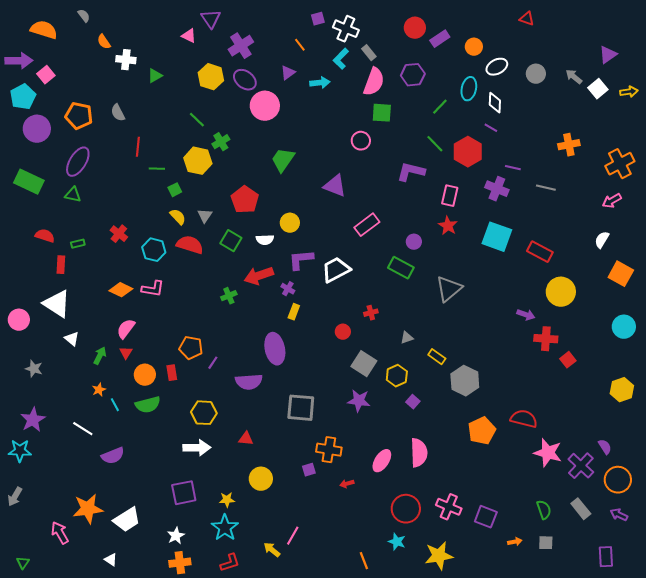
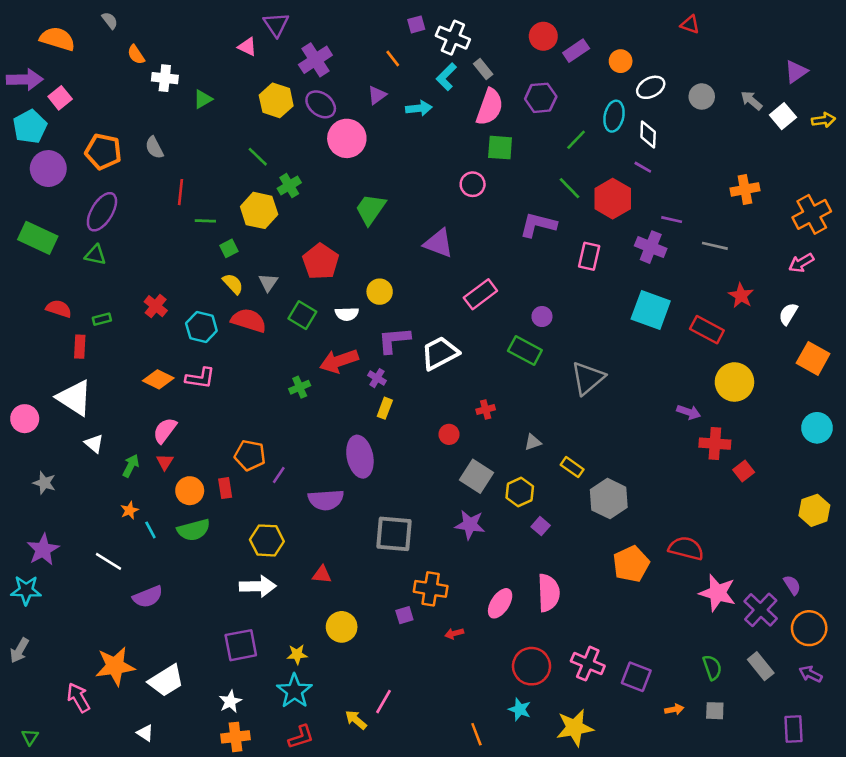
red star: (448, 226) -> (741, 296), moved

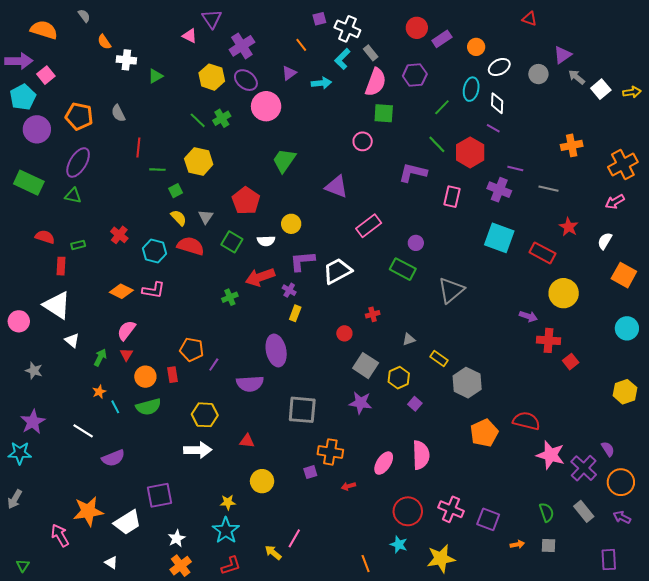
purple triangle: (796, 72) -> (563, 55), moved
green cross: (289, 186) -> (222, 118), moved
purple square: (241, 645) -> (159, 495), moved
orange cross: (236, 737) -> (181, 566), turned -30

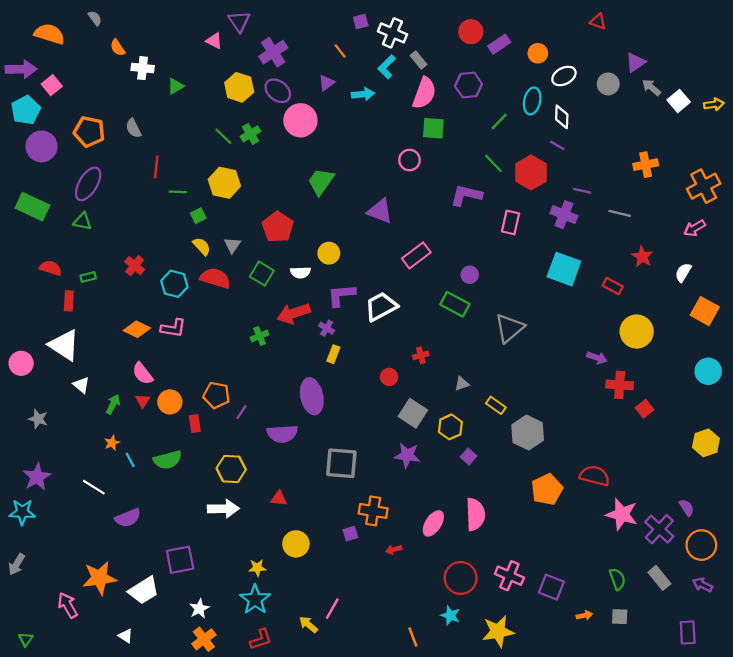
red rectangle: (542, 253) -> (613, 286), size x0.7
pink semicircle: (126, 330) -> (143, 374), turned -75
orange circle: (145, 377) -> (170, 402), moved

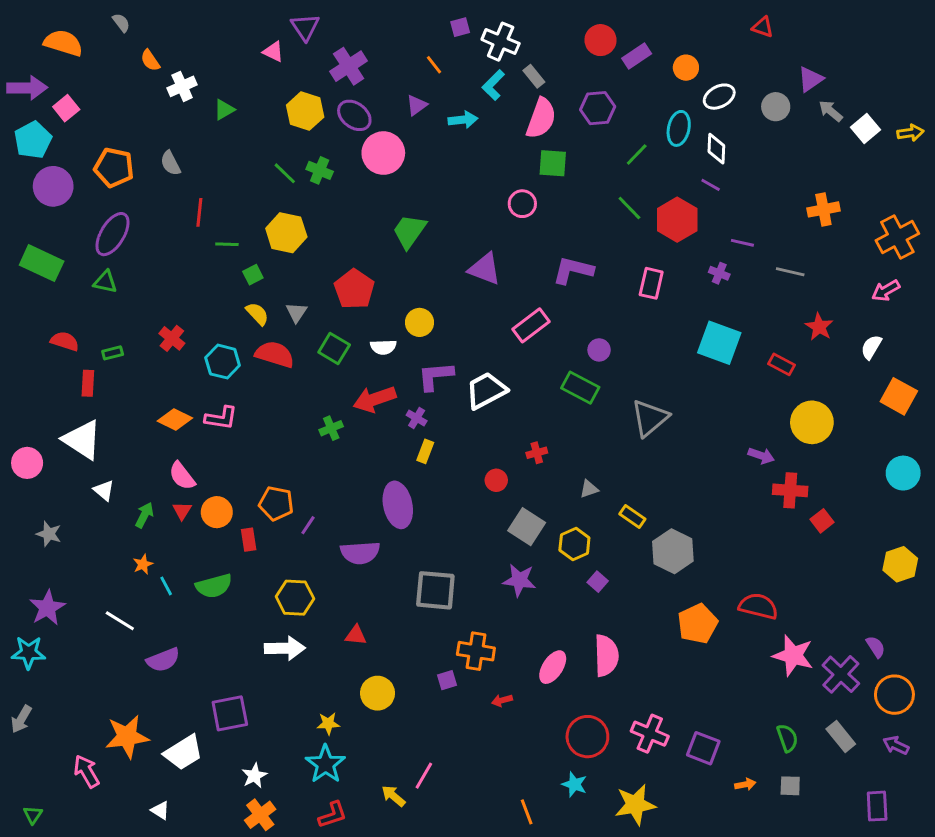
white cross: (143, 68) -> (182, 86), turned -30
green cross: (250, 134) -> (320, 170), turned -36
purple L-shape: (466, 195) -> (573, 270), moved
purple cross: (564, 215) -> (719, 273), size x0.6

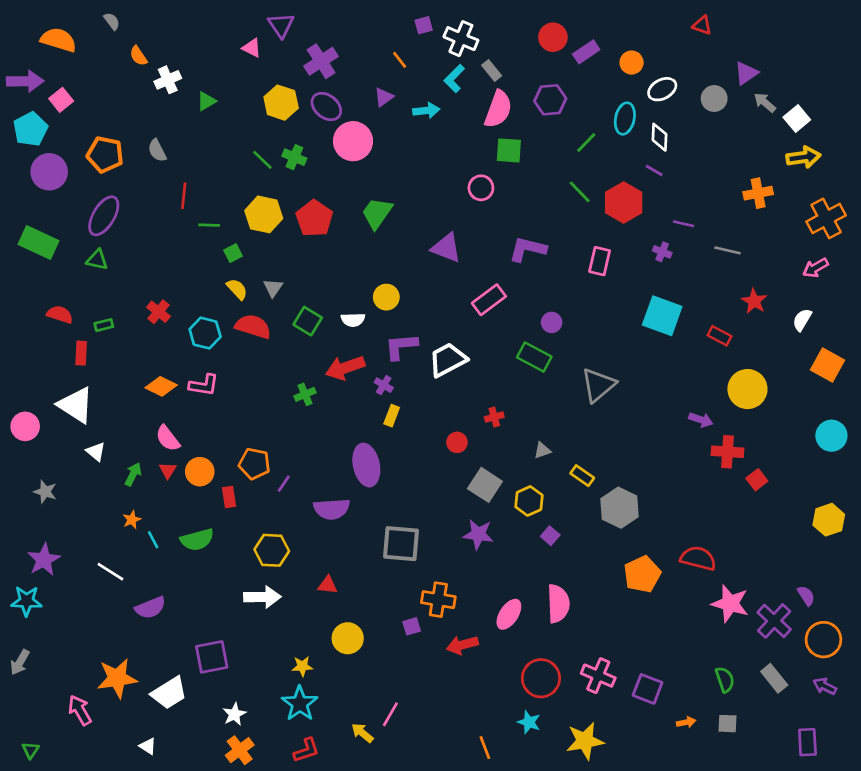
yellow arrow: (910, 133) -> (803, 157), moved, size x1.4
red pentagon: (354, 289) -> (314, 218), moved
red arrow: (502, 700) -> (462, 645), size x1.6

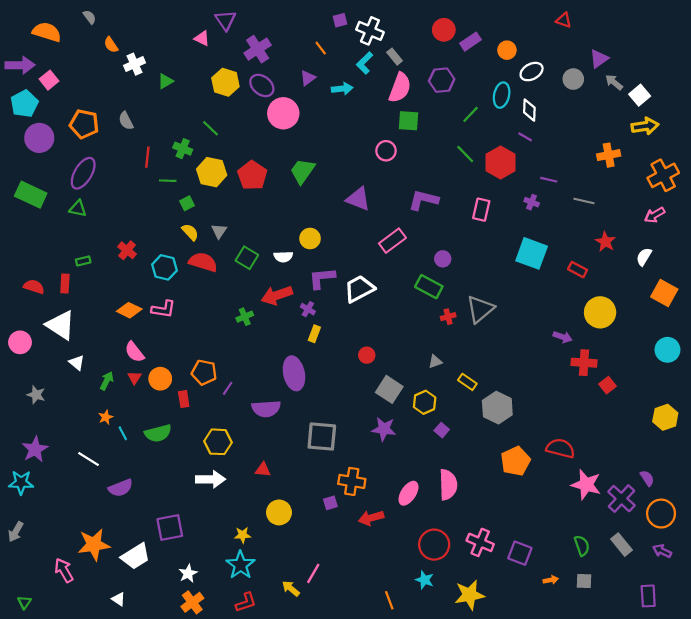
green cross: (294, 157) -> (183, 149), moved
red semicircle: (60, 314) -> (34, 287), moved
red cross: (494, 417) -> (448, 317), moved

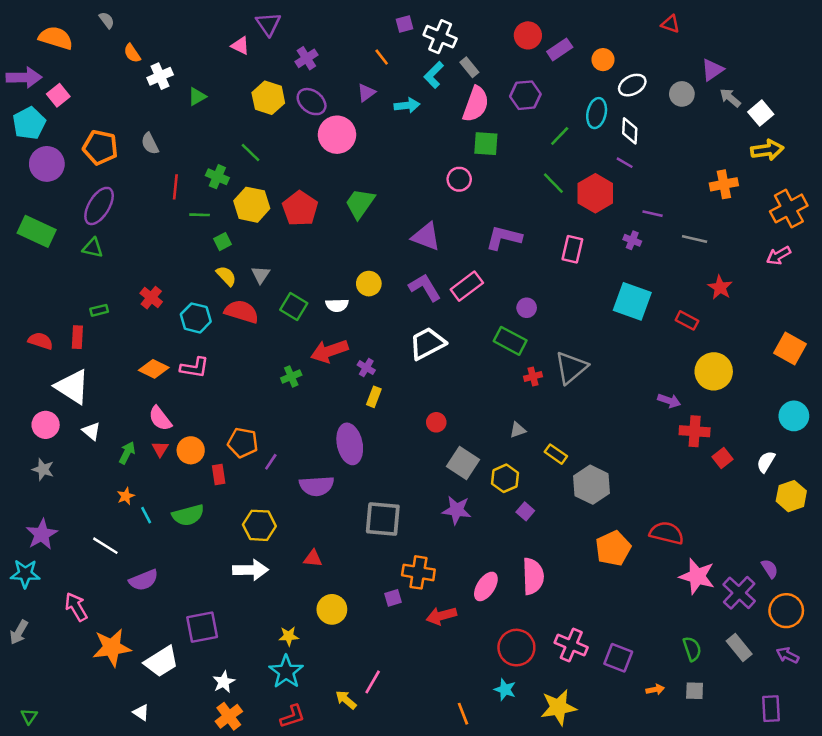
purple cross: (258, 49) -> (306, 58), size x0.7
white semicircle: (644, 257) -> (766, 462), moved
purple L-shape: (322, 278) -> (425, 287), moved, turned 64
pink circle: (20, 342) -> (46, 425), moved
pink arrow: (64, 570) -> (76, 607), moved

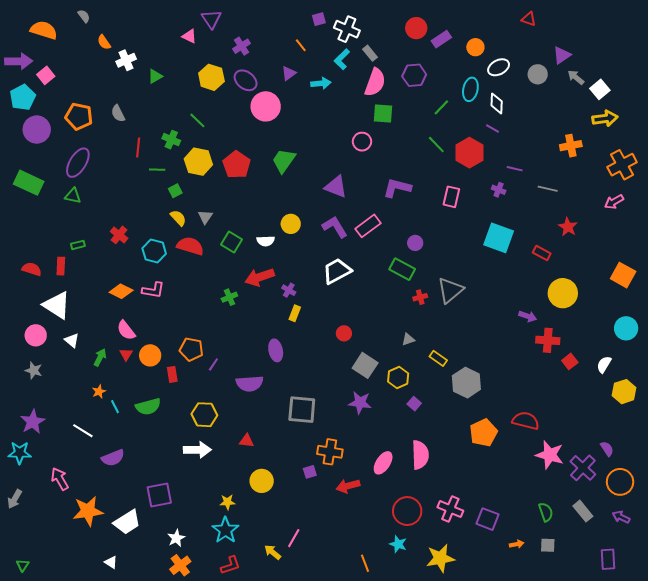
purple ellipse: (350, 444) -> (276, 350), size x0.7

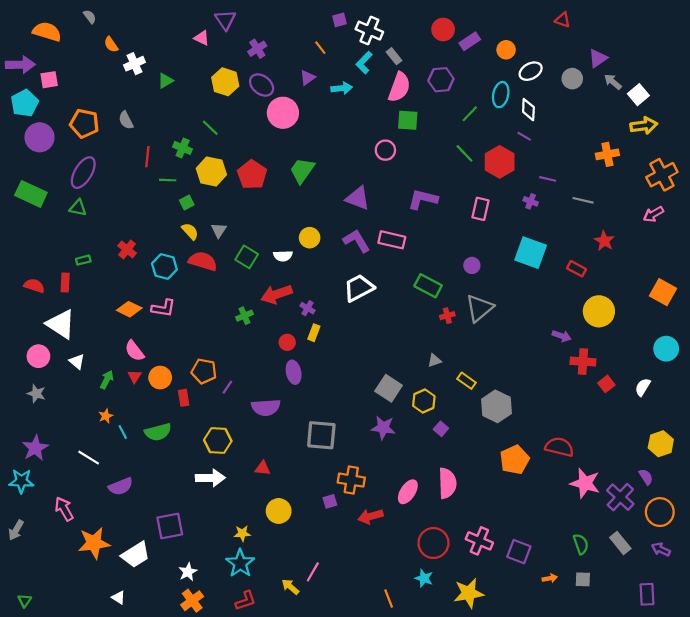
pink square: (46, 75) -> (49, 80), turned 30
pink rectangle: (368, 226) -> (392, 240), turned 50
purple circle: (415, 243) -> (472, 265), moved
red circle: (344, 333) -> (287, 342), moved
yellow hexagon: (624, 392) -> (661, 444), moved

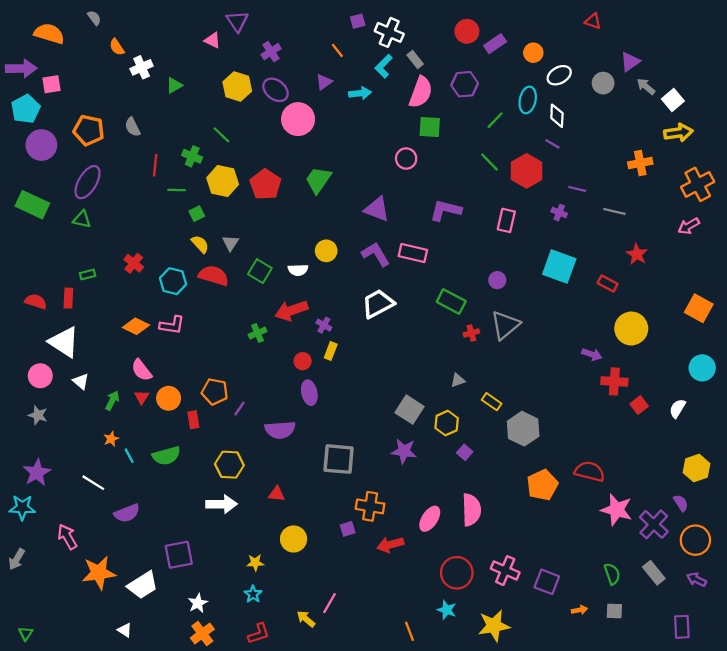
cyan star: (240, 563) -> (253, 594), size x0.6

